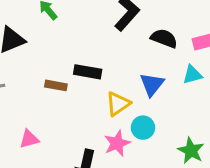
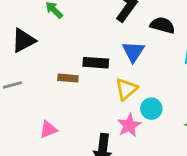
blue triangle: (152, 84) -> (133, 52), moved

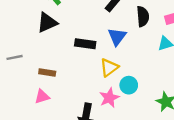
black semicircle: (162, 25) -> (143, 16), turned 66
black triangle: (23, 40) -> (47, 23), moved
brown rectangle: (68, 78) -> (47, 72), moved

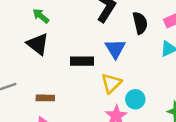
black triangle: (47, 23) -> (38, 44), turned -50

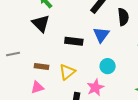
yellow triangle: (111, 83) -> (67, 72), moved
cyan circle: (135, 99) -> (108, 66), moved

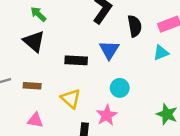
brown rectangle: (41, 67) -> (32, 86), moved
yellow triangle: (67, 72) -> (71, 99), turned -36
pink triangle: (37, 87) -> (35, 120), turned 32

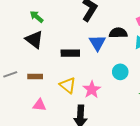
black semicircle: (135, 26) -> (118, 33), moved, turned -78
cyan circle: (120, 88) -> (120, 72), moved
pink star: (107, 115) -> (92, 90), moved

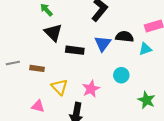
black triangle: (34, 40) -> (53, 33), moved
yellow triangle: (68, 85) -> (59, 87), moved
pink triangle: (39, 105) -> (38, 106), moved

